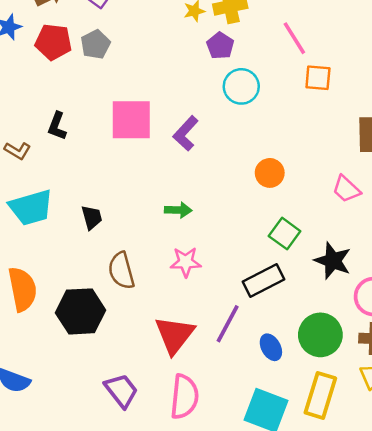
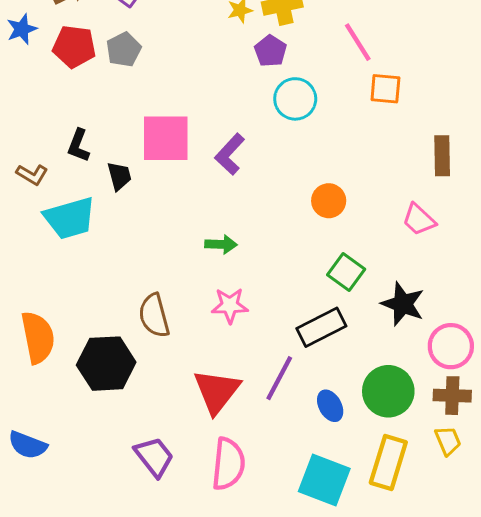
cyan trapezoid: (31, 208) -> (70, 218), moved
black trapezoid: (92, 217) -> (119, 176), moved

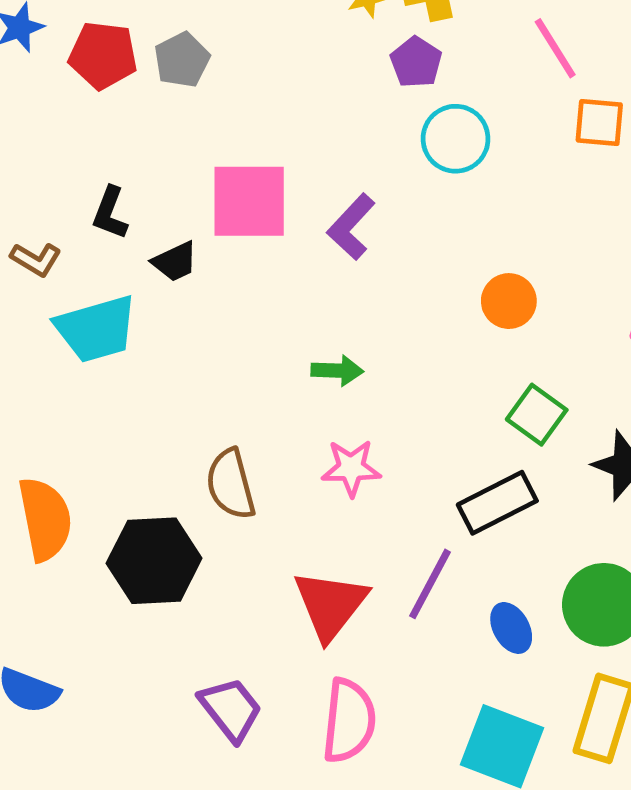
black trapezoid: (119, 176) -> (175, 262), turned 80

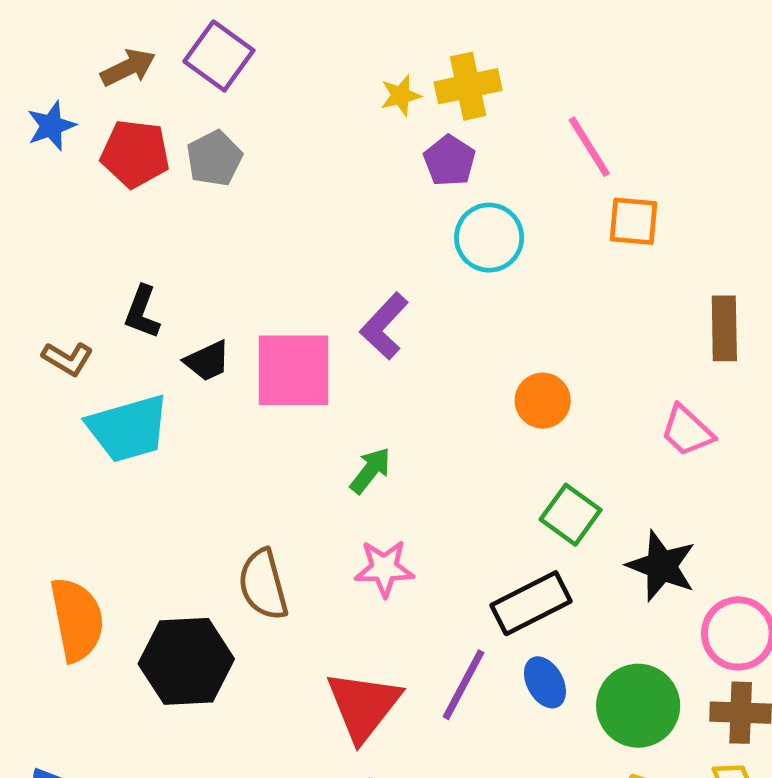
pink square: (249, 201) -> (293, 370), moved
green arrow: (337, 371) -> (370, 470), turned -54
blue ellipse: (511, 628) -> (545, 682), moved

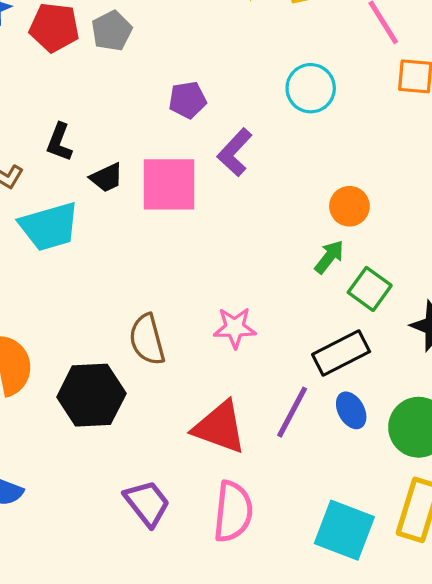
purple pentagon: (449, 161) -> (188, 100), moved, turned 30
green arrow: (370, 470) -> (329, 257), moved
red triangle: (363, 706) -> (220, 427), turned -48

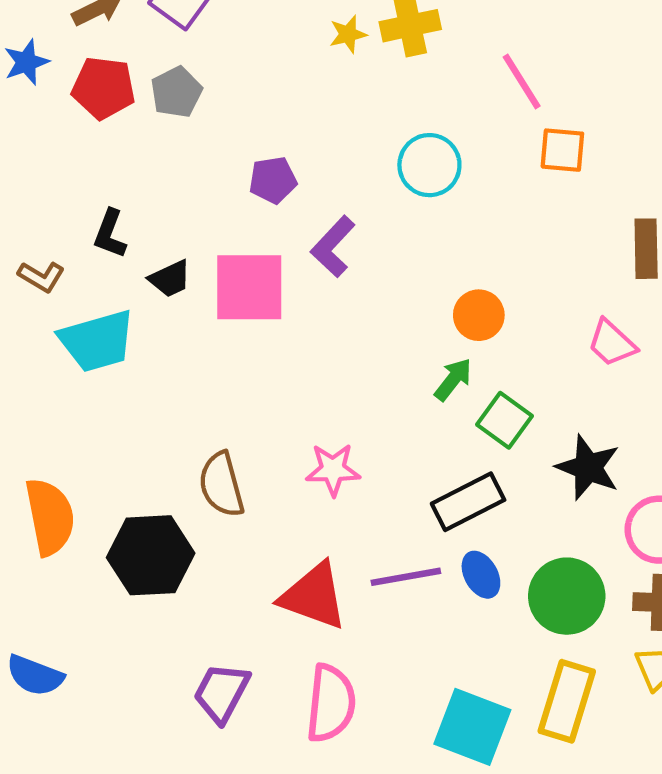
purple line: (292, 412) -> (406, 577), turned 52
purple trapezoid: (147, 503) -> (221, 693), turned -114

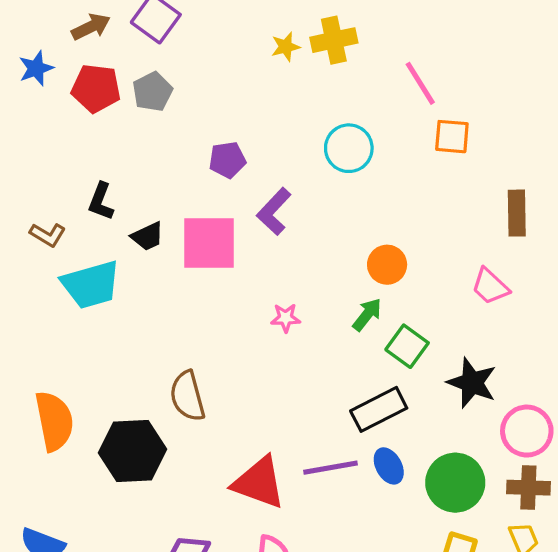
pink star: (333, 470) -> (286, 318), moved, size x0.7

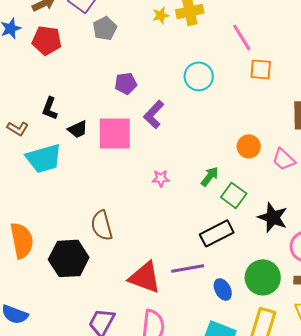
gray pentagon: (152, 92) -> (105, 28), moved
orange circle: (387, 265) -> (249, 146), moved
blue ellipse: (389, 466) -> (223, 289), moved

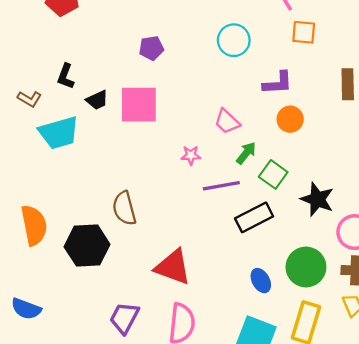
purple L-shape: (154, 114) -> (278, 83), moved, turned -136
pink trapezoid: (284, 159) -> (227, 121), moved
purple line: (188, 268) -> (221, 186), moved

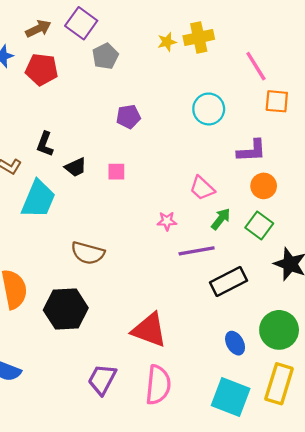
pink square: (139, 105) -> (116, 172), size x0.5
cyan trapezoid: (59, 133) -> (38, 199), turned -51
green square: (273, 174) -> (259, 225), moved
brown semicircle: (124, 208) -> (88, 253), moved, turned -60

